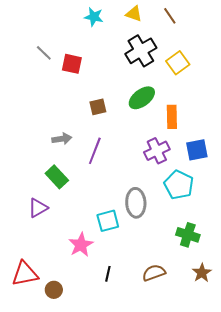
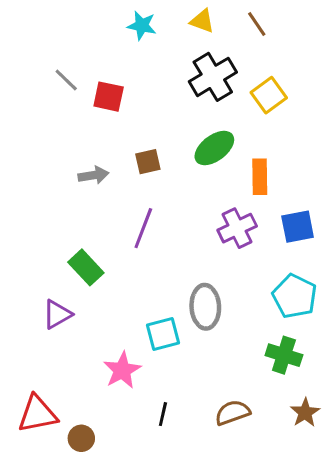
gray arrow: (62, 139) -> (93, 175), moved
cyan pentagon: (179, 185) -> (294, 296), moved

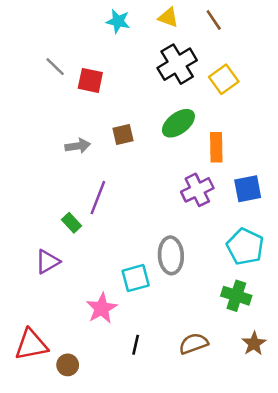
purple line: (143, 228) -> (98, 198), moved
green rectangle: (86, 267) -> (71, 223), size x0.7

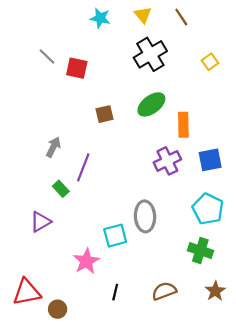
yellow triangle: (168, 18) -> (143, 15), turned 30
yellow square: (224, 79) -> (210, 62), moved, size x0.7
gray arrow: (78, 146) -> (53, 147), moved, turned -54

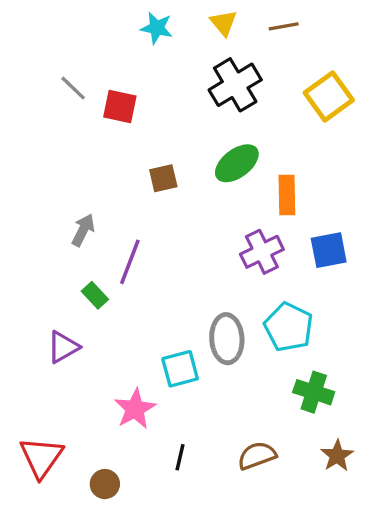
brown line: (181, 17) -> (284, 26), turned -66
yellow square: (210, 62) -> (329, 96), size x1.8
cyan pentagon: (208, 209) -> (289, 327), moved
red triangle: (27, 292) -> (41, 457), turned -44
brown circle: (58, 309) -> (105, 484), moved

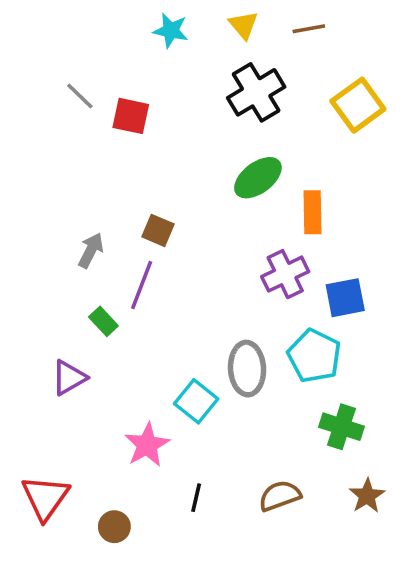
brown square: (163, 178) -> (158, 230), moved, turned 36
blue square: (329, 250) -> (345, 298), moved
cyan square: (180, 369) -> (196, 401), turned -36

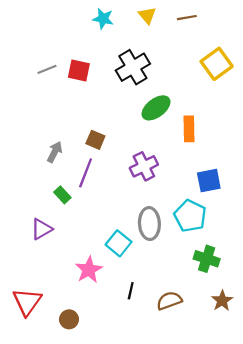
black cross: (256, 92) -> (133, 67), moved
gray line: (80, 96) -> (47, 69), moved, turned -66
purple cross: (285, 274) -> (144, 166), moved
black line: (196, 498) -> (131, 291), moved

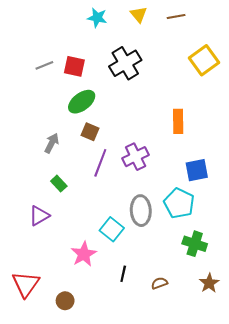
green ellipse: (156, 108) -> (82, 102), moved
purple line: (86, 173) -> (100, 163), moved
brown semicircle: (169, 301) -> (159, 283), size x0.7

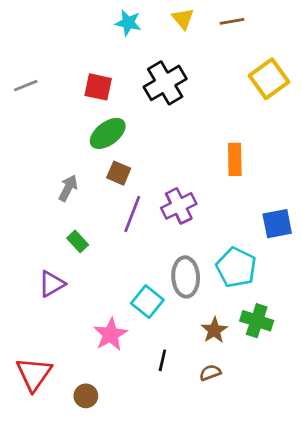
gray line: (44, 65) -> (26, 86), moved
blue square: (197, 170) -> (277, 224), moved
brown star: (209, 283) -> (214, 330), moved

